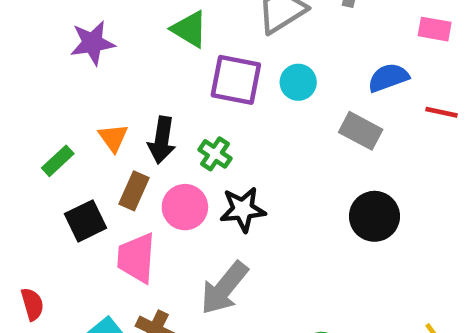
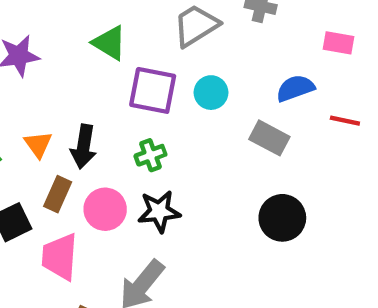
green cross: (215, 154) -> (150, 155), moved, turned 36

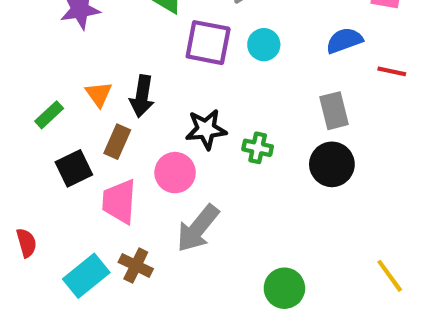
gray rectangle: (269, 138) -> (334, 111), moved, turned 48
green cross: (150, 155) -> (258, 148), moved, turned 32
pink circle: (105, 209) -> (175, 173), moved
black star: (159, 211) -> (206, 129), moved

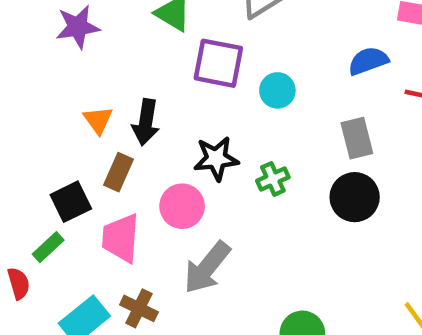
cyan circle: (264, 45) -> (277, 90), moved
green rectangle: (49, 115) -> (48, 247), moved
green cross: (258, 148) -> (273, 179), turned -36

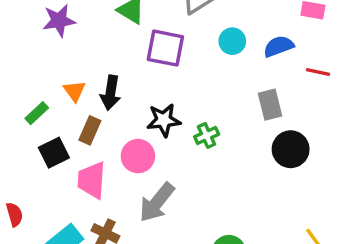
cyan circle: (277, 90) -> (232, 41), moved
black circle: (355, 197) -> (291, 149), moved
green rectangle: (48, 247) -> (37, 113), moved

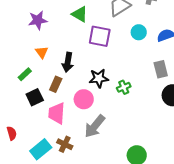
orange triangle: (74, 91) -> (42, 52), moved

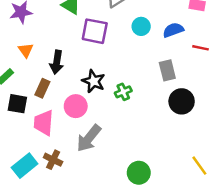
black star: (99, 78) -> (94, 81), turned 30
black square: (35, 97) -> (17, 104), turned 36

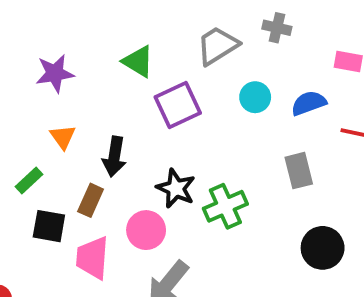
purple square: (95, 31) -> (178, 105), turned -36
green cross: (123, 92) -> (225, 206), size x1.5
black circle: (182, 101) -> (323, 248), moved

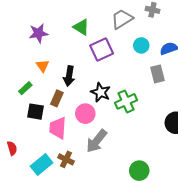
gray rectangle: (299, 171) -> (158, 74), moved

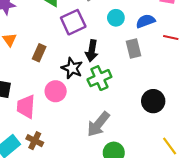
black arrow: (69, 76) -> (92, 51), moved
brown rectangle: (57, 98) -> (39, 53), moved
gray arrow: (96, 141) -> (98, 124), moved

